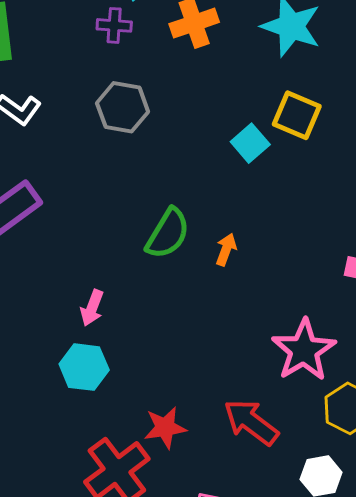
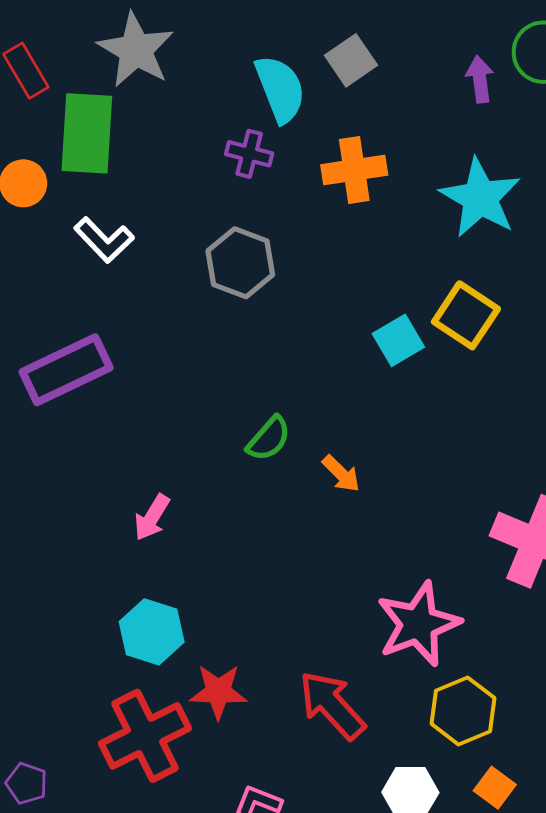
green semicircle: (168, 234) -> (269, 439), size x0.7
orange arrow: (226, 250) -> (341, 474), turned 104
cyan hexagon: (84, 367) -> (152, 632), moved

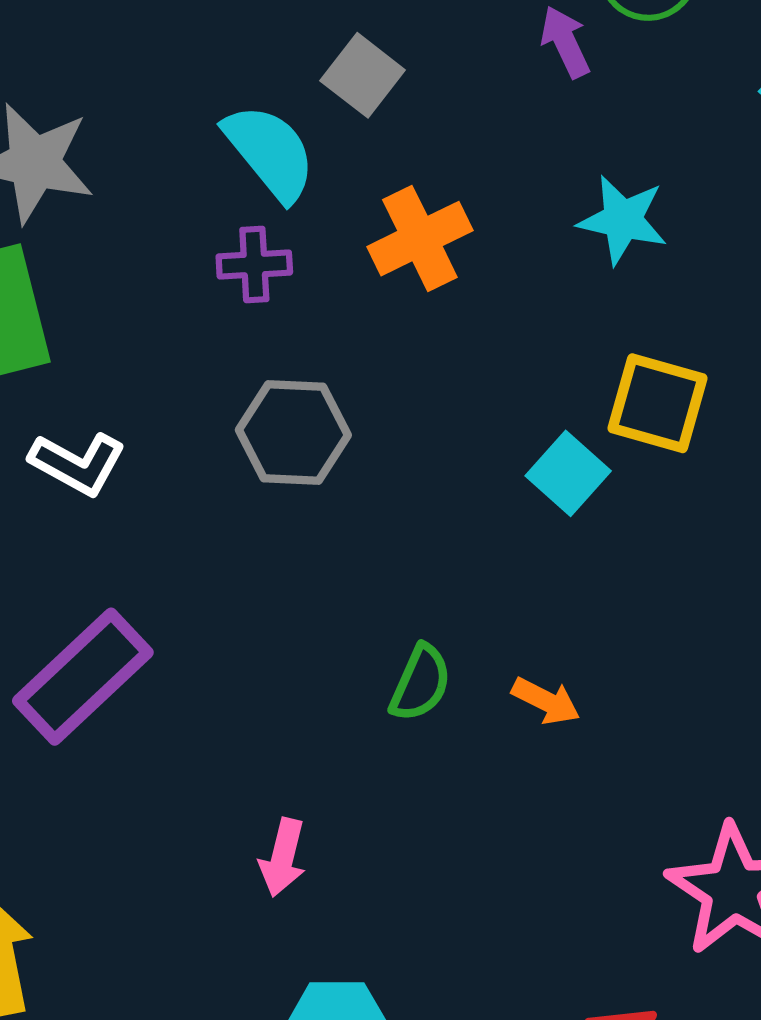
cyan star: (480, 198) -> (623, 220), size x0.7

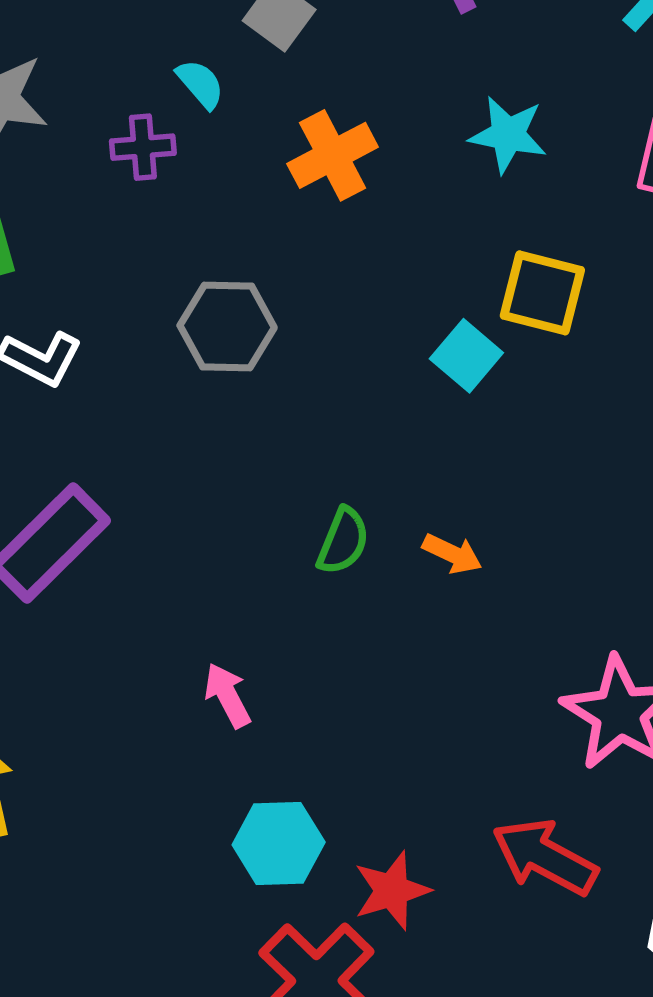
cyan semicircle: (270, 152) -> (200, 84), size x0.6
purple cross: (254, 264) -> (143, 147), moved
pink arrow: (283, 857) -> (227, 695), turned 140

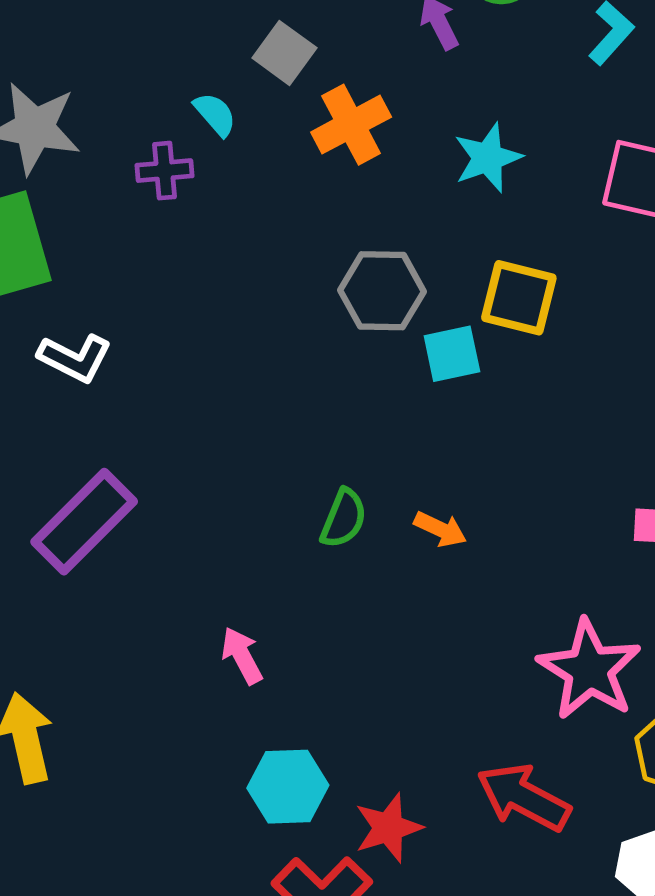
cyan star: (508, 135) -> (488, 158), turned -30
orange cross: (333, 155) -> (351, 125), moved
gray hexagon: (227, 327) -> (382, 291), moved
cyan square: (466, 356) -> (452, 354), turned 38

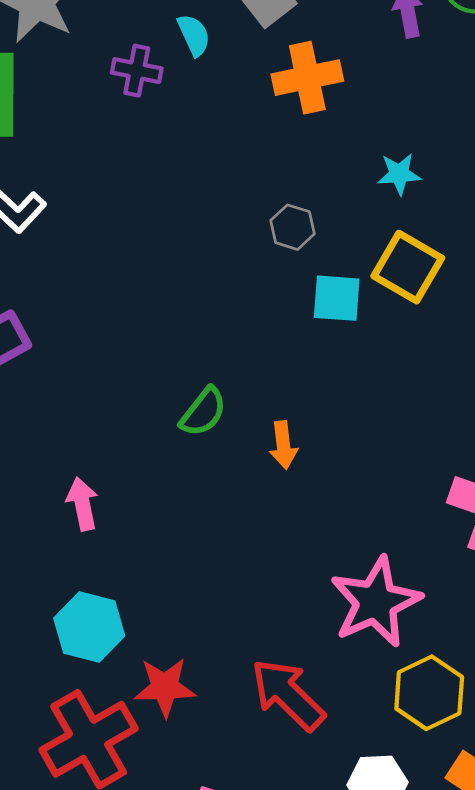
cyan star: (488, 158) -> (399, 174), moved, size x0.7
gray hexagon: (382, 291) -> (293, 227), size x0.6
orange arrow: (440, 529) -> (283, 445), turned 42

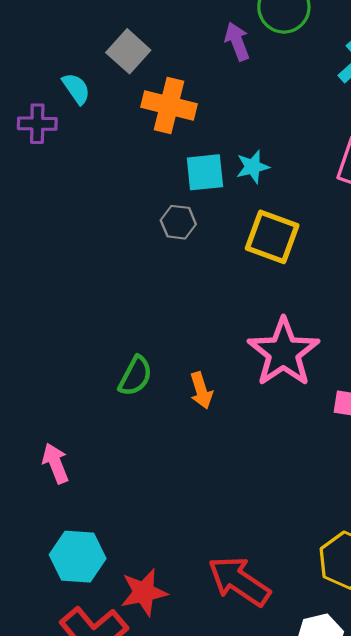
orange cross: (307, 78) -> (169, 106), turned 36
cyan square: (337, 298) -> (205, 172), moved
pink star: (376, 602) -> (283, 352), moved

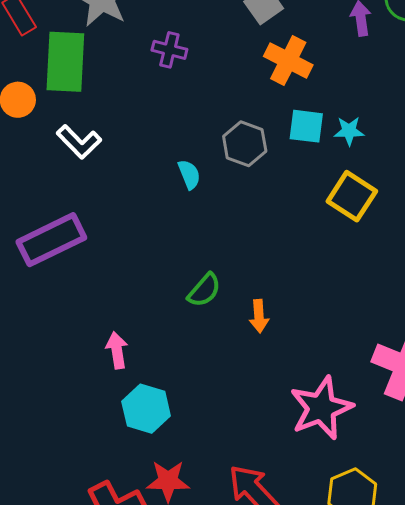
cyan semicircle: (76, 89) -> (189, 174), moved
gray hexagon: (178, 222) -> (245, 144), moved, size x1.4
pink star: (283, 352) -> (321, 408), moved
cyan hexagon: (78, 557) -> (146, 409), moved

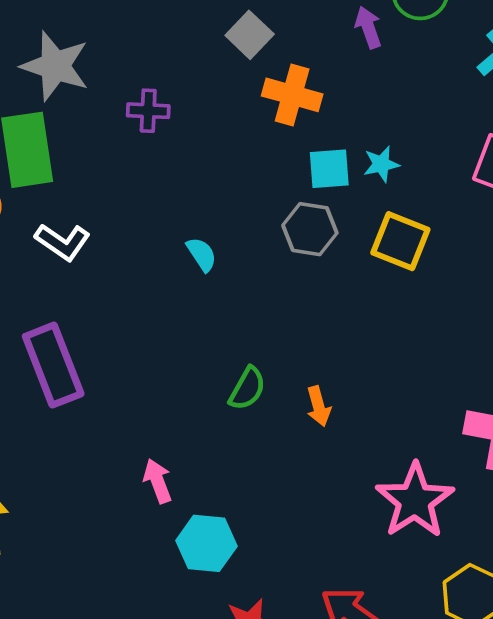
gray hexagon: (245, 144) -> (310, 229), moved
purple rectangle: (51, 240) -> (53, 365), turned -74

